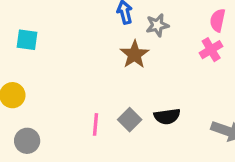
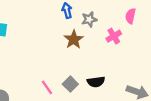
pink cross: (211, 50) -> (114, 36), moved
pink line: (95, 124) -> (47, 87), turned -40

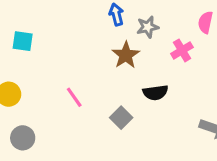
black semicircle: (96, 82) -> (155, 93), moved
pink line: (47, 87) -> (74, 97), moved

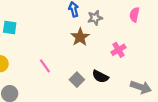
pink cross: (182, 50) -> (118, 50), moved
black semicircle: (155, 93) -> (100, 77), moved, turned 35

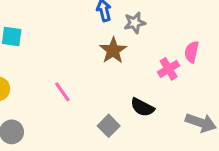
pink semicircle: (134, 15) -> (192, 52), moved
gray square: (77, 80) -> (109, 126), moved

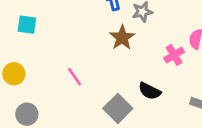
gray square: (109, 126) -> (118, 108), size x1.4

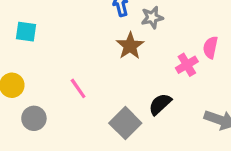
black semicircle: (150, 91) -> (160, 104), turned 110
gray circle: (27, 114) -> (34, 118), moved

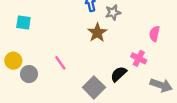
pink cross: (187, 65) -> (139, 58), moved, turned -32
gray circle: (34, 118) -> (29, 74), moved

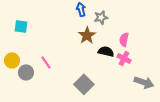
pink semicircle: (154, 34) -> (124, 39), moved
pink line: (60, 63) -> (46, 62), moved
black semicircle: (119, 74) -> (106, 51), moved, turned 56

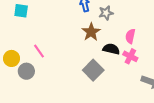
cyan square: (21, 26) -> (21, 11), moved
pink line: (46, 62) -> (39, 51), moved
gray square: (84, 84) -> (93, 70), moved

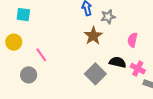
black semicircle: (111, 49) -> (118, 62), moved
pink cross: (130, 56) -> (138, 69), moved
yellow circle: (12, 58) -> (14, 42), moved

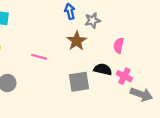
pink line: (41, 55) -> (39, 57), moved, turned -40
gray square: (95, 74) -> (79, 82), turned 36

